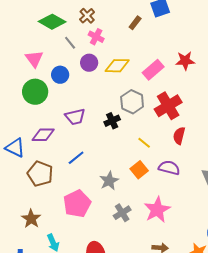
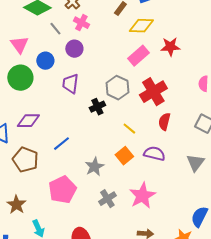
yellow diamond: (117, 66) -> (141, 26), moved
purple trapezoid: (75, 117) -> (70, 84), moved, turned 110

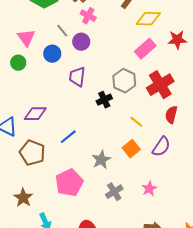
gray line: (55, 29) -> (62, 31), moved
green circle: (20, 78) -> (18, 63), moved, size x0.6
purple semicircle: (154, 154) -> (161, 147), turned 110
pink star: (142, 196) -> (149, 189), size x0.6

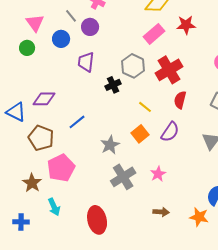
pink pentagon: (69, 183) -> (61, 168), moved
gray cross: (114, 192) -> (123, 177), size x1.4

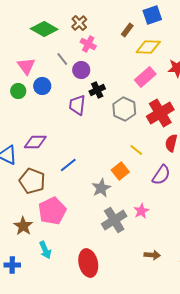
blue circle: (61, 39) -> (42, 86), moved
black cross: (113, 85) -> (97, 90), moved
orange square: (140, 134) -> (120, 171), moved
pink star: (158, 174) -> (141, 211), moved

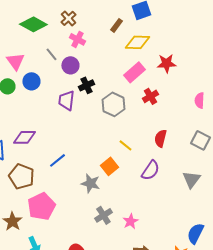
red cross: (160, 113) -> (150, 96), moved, size x0.6
gray star: (101, 188) -> (90, 183), turned -30
pink star: (141, 211) -> (130, 221), moved
gray cross: (114, 220) -> (103, 215), size x0.7

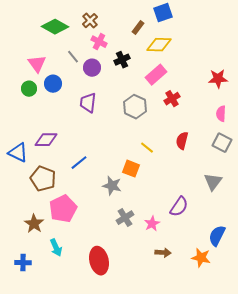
red star: (166, 63) -> (218, 79), moved
black cross: (86, 85) -> (122, 60), moved
pink semicircle: (199, 100) -> (221, 114), moved
orange square: (109, 166) -> (131, 169), turned -30
purple semicircle: (150, 170) -> (179, 207), moved

